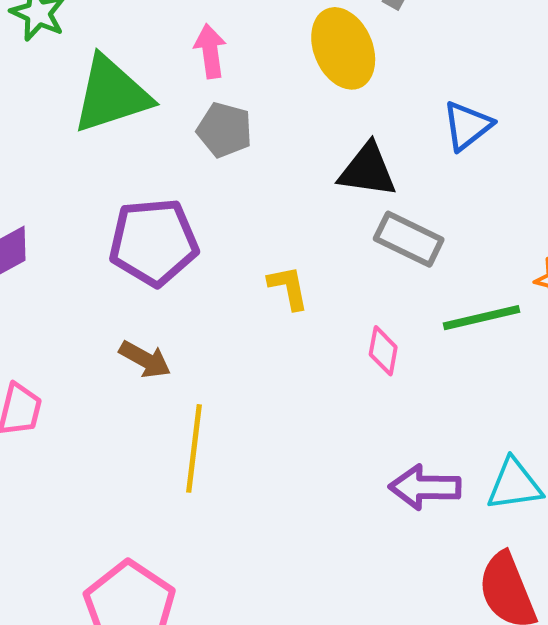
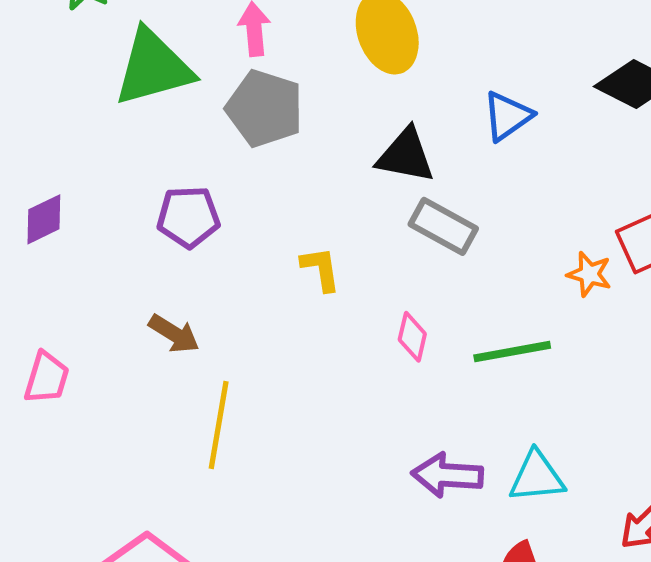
gray pentagon: (224, 130) -> (265, 108), size x1.4
purple pentagon: (154, 242) -> (188, 217), size x0.7
green line: (481, 318) -> (512, 352), moved

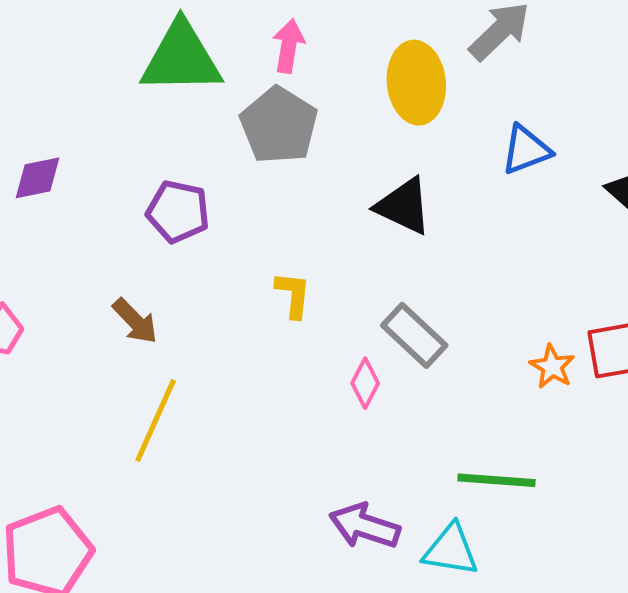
blue triangle: (507, 116) -> (526, 150), moved
gray rectangle: (443, 226) -> (414, 335), moved
green line: (512, 352) -> (496, 480), moved

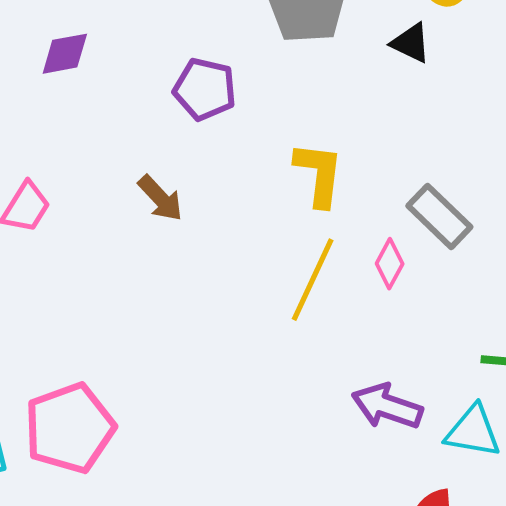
black triangle: (404, 206) -> (411, 43), moved, size x0.7
yellow L-shape: (293, 295) -> (319, 174), size x1.4
yellow line: (156, 421) -> (313, 280), moved

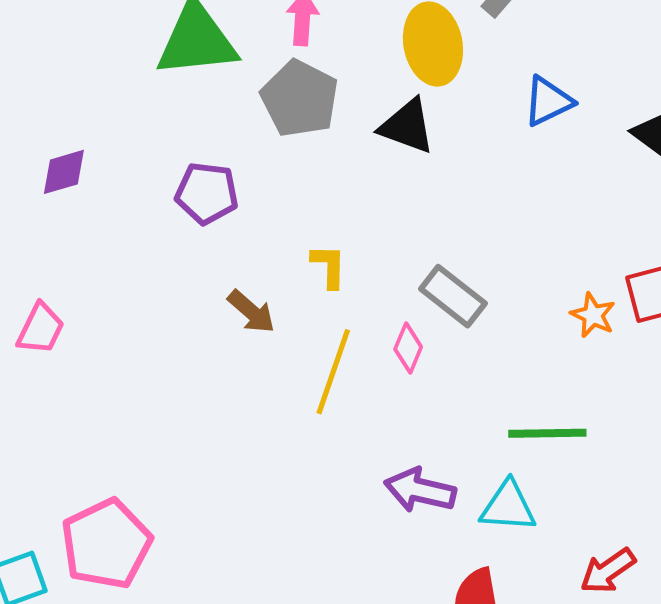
black triangle: (411, 43) -> (407, 126), size x1.4
yellow L-shape: (319, 174) -> (329, 266), size x0.7
brown arrow: (160, 198) -> (251, 312), moved

